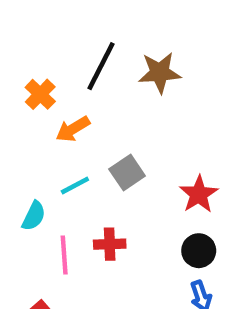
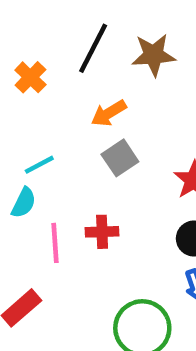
orange arrow: (73, 129) -> (109, 113), moved
cyan line: (75, 186) -> (39, 165), moved

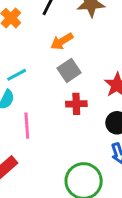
red cross: (102, 232) -> (76, 104), moved

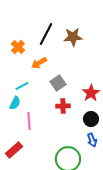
orange arrow: (62, 41) -> (39, 63), moved

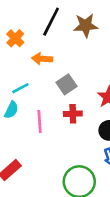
orange arrow: (39, 63) -> (42, 59), turned 35
pink line: (29, 121) -> (40, 121), moved

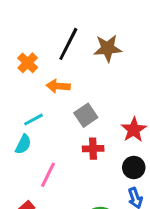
pink line: (40, 121) -> (48, 175), moved, turned 30

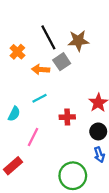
black line: (68, 44) -> (48, 37), turned -55
gray square: (86, 115) -> (62, 62), moved
cyan line: (33, 120) -> (40, 98), moved

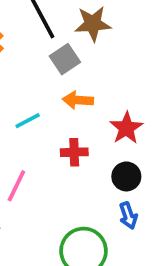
orange arrow: (41, 69) -> (78, 100), moved

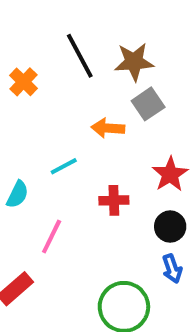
gray square: (65, 59) -> (148, 104), moved
orange arrow: (78, 100) -> (108, 128), moved

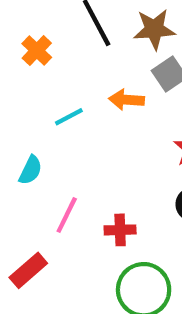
cyan line: (64, 166) -> (69, 117), moved
red cross: (114, 200) -> (120, 230), moved

